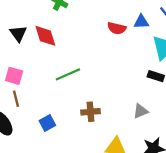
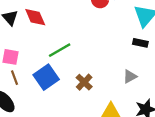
brown cross: (90, 112) -> (84, 82), turned -35
blue square: (47, 123) -> (46, 77), moved, size x1.6

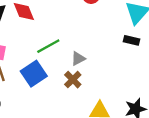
gray triangle: (130, 76) -> (78, 58), moved

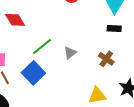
brown cross: (73, 80) -> (106, 59), moved

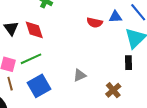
black rectangle: (114, 29) -> (128, 63), turned 72
green line: (42, 46) -> (31, 59), moved

